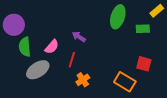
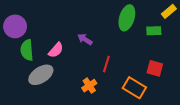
red line: (72, 60) -> (106, 64), moved

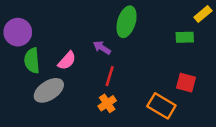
green ellipse: (127, 18) -> (127, 22), moved
red line: (106, 64) -> (110, 76), moved

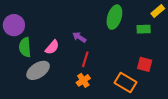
green ellipse: (127, 22) -> (114, 17), moved

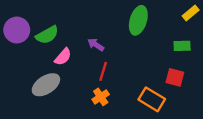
green rectangle: (144, 29) -> (182, 46), moved
green semicircle: (25, 47) -> (47, 35), moved, turned -114

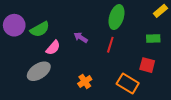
red line: (103, 71) -> (110, 45), moved

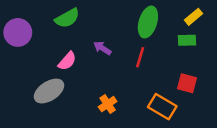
yellow rectangle: (160, 11) -> (193, 17), moved
green semicircle: (40, 29) -> (67, 18), moved
green rectangle: (153, 39) -> (187, 40), moved

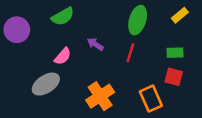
green rectangle: (187, 40) -> (175, 53), moved
orange cross: (108, 104) -> (100, 96), size x1.6
orange rectangle: (162, 107) -> (151, 99), turned 35

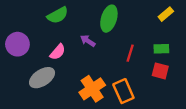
green ellipse: (138, 20) -> (109, 19), moved
purple circle: (17, 30) -> (17, 44), moved
red line: (130, 53) -> (130, 53), moved
orange rectangle: (151, 99) -> (123, 91), moved

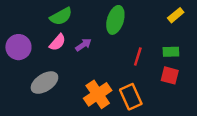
purple arrow: (88, 41) -> (83, 45), moved, turned 112
pink semicircle: (58, 52) -> (57, 42), moved

